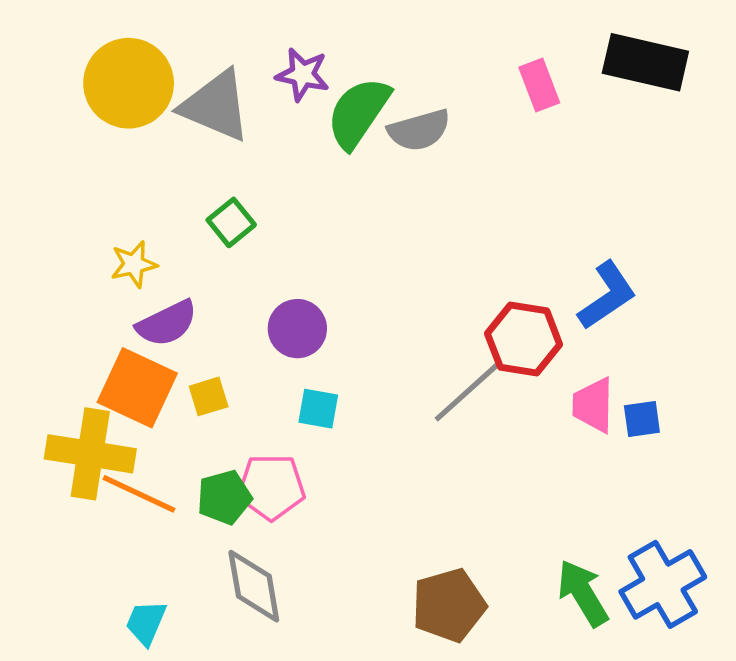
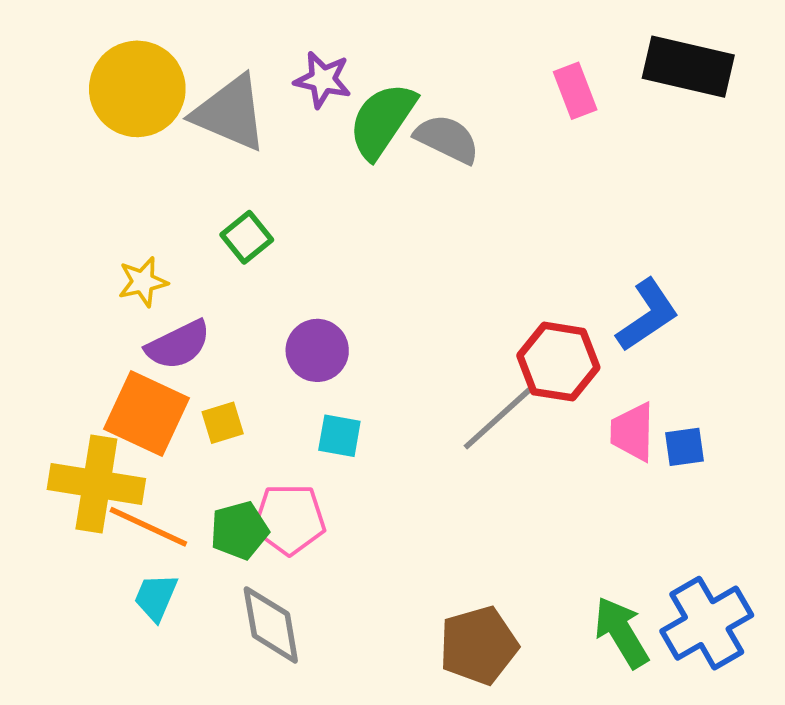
gray semicircle: (419, 130) -> (447, 139), turned -138
cyan trapezoid: (146, 623) -> (156, 597), moved

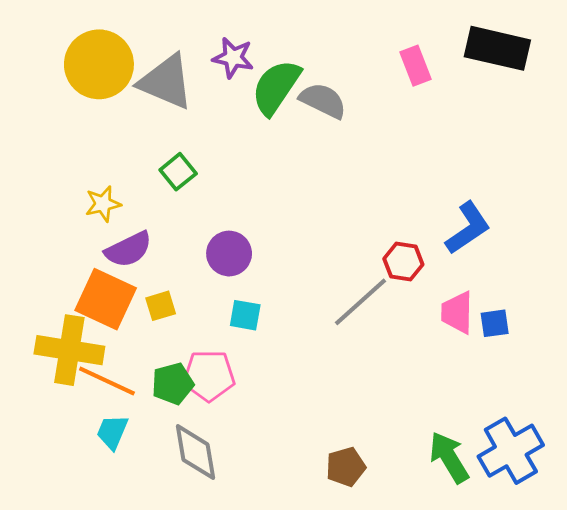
red hexagon: (558, 362) -> (403, 262), size x0.7
brown pentagon: (479, 645) -> (346, 467), size x0.7

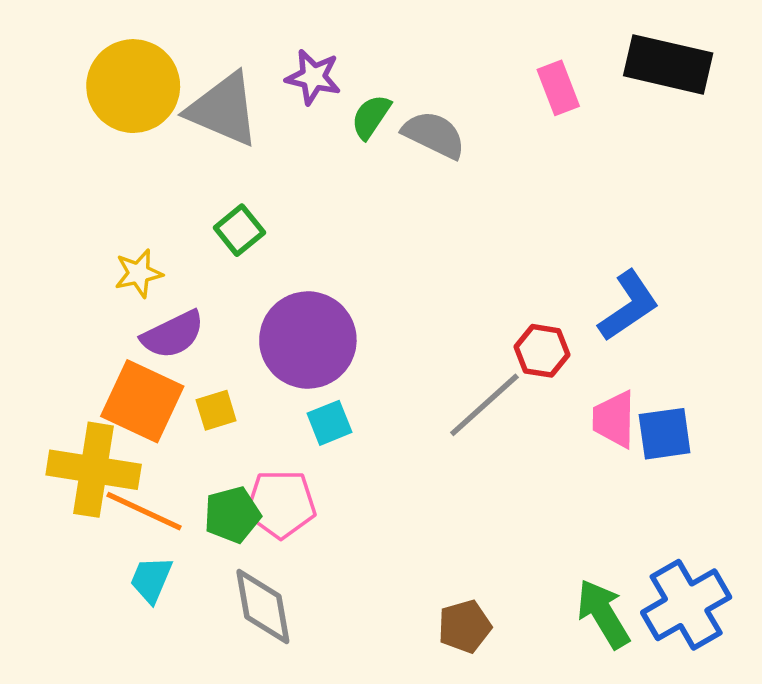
green semicircle: (276, 87) -> (371, 117), size x0.6
purple circle: (229, 254) -> (308, 340), size x1.6
cyan square: (245, 315) -> (330, 423), turned -32
blue square: (495, 323) -> (665, 434), size x1.4

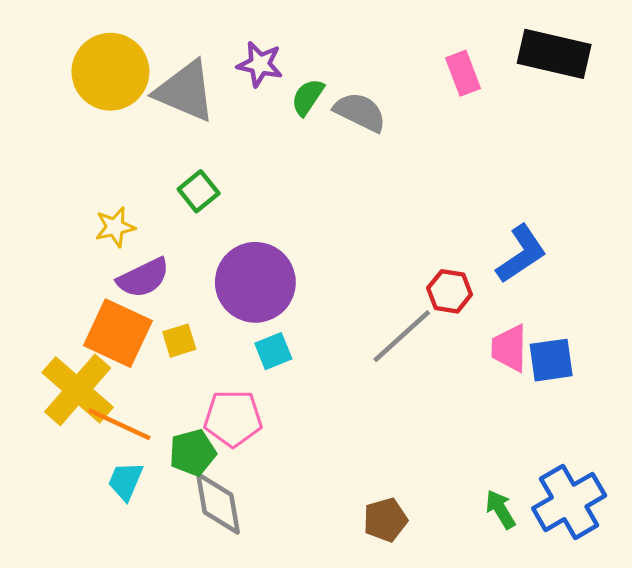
yellow cross: (94, 470) -> (78, 390), turned 32
green pentagon: (232, 515) -> (193, 453), moved
green arrow: (603, 614) -> (500, 509), size x0.7

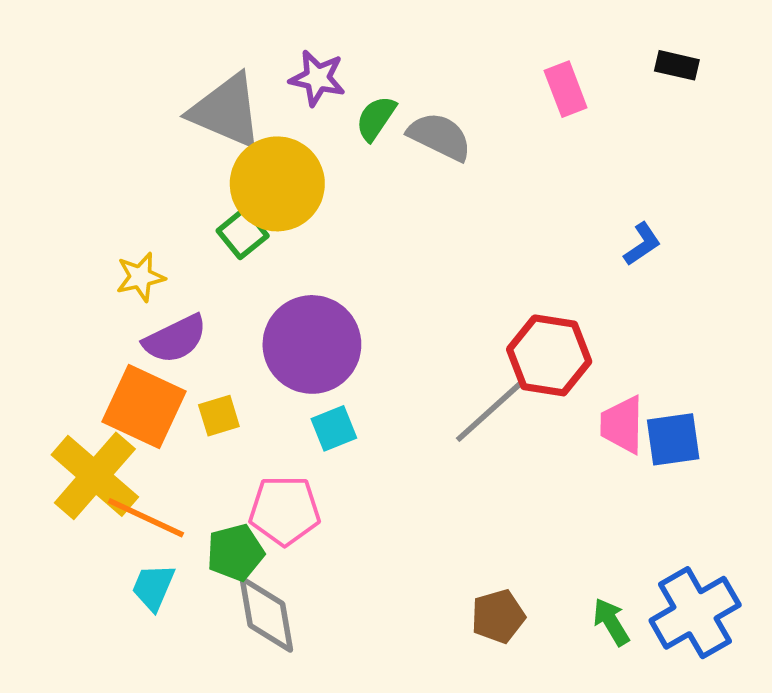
black rectangle: (554, 54) -> (677, 65), size x0.5
yellow circle: (110, 72) -> (277, 184), moved
blue L-shape: (521, 254) -> (642, 244), moved, size x0.6
red hexagon: (450, 291) -> (549, 355), size x1.5
brown pentagon: (385, 520) -> (498, 616), moved

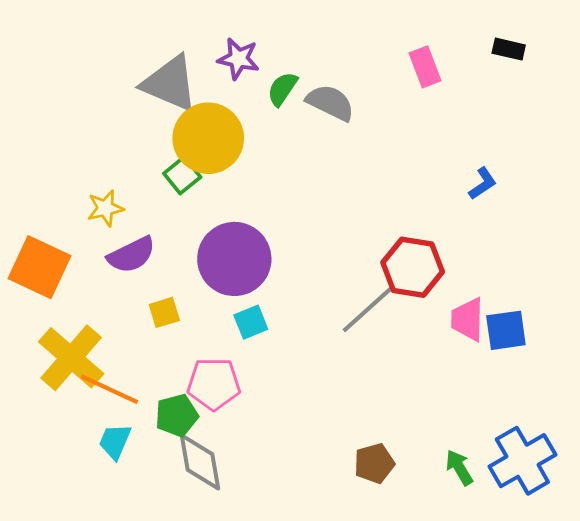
orange square: (144, 407) -> (40, 267), moved

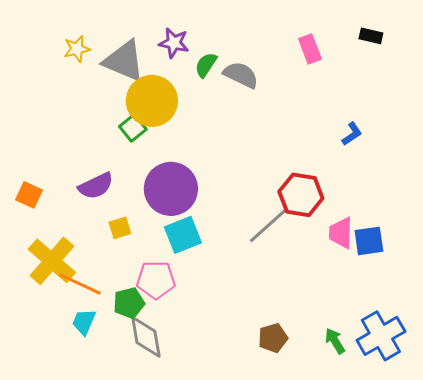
yellow star: (105, 208) -> (77, 49), moved
orange square: (40, 267) -> (29, 195), size x0.6
cyan square: (251, 322) -> (183, 235), size x1.5

